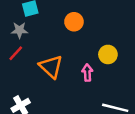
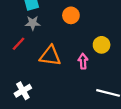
gray star: (19, 30) -> (33, 23), moved
orange triangle: (51, 67) -> (50, 56), turned -35

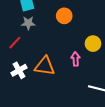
orange triangle: (50, 56) -> (45, 66), moved
white cross: (23, 91) -> (19, 70), moved

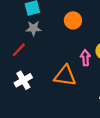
pink arrow: (75, 59) -> (85, 58), moved
orange triangle: (45, 66) -> (65, 76), moved

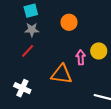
red line: (19, 50) -> (28, 51), moved
white cross: (23, 80) -> (22, 88), moved, turned -35

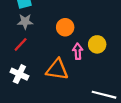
orange circle: (69, 22) -> (65, 27), moved
white cross: (22, 88) -> (19, 74), moved

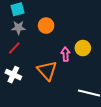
orange circle: (65, 27) -> (46, 26), moved
orange triangle: (57, 70) -> (47, 71), turned 40

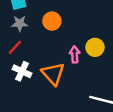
white cross: (13, 75) -> (22, 71), moved

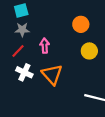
orange circle: (52, 21) -> (81, 24), moved
pink arrow: (75, 55) -> (45, 46), moved

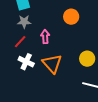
orange circle: (81, 24) -> (71, 17), moved
yellow circle: (89, 51) -> (87, 59), moved

